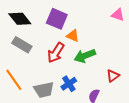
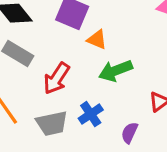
red arrow: (56, 53) -> (57, 78), moved

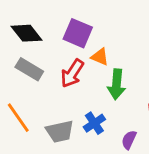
green arrow: (116, 71) -> (116, 84), turned -64
red arrow: (57, 78) -> (72, 73), moved

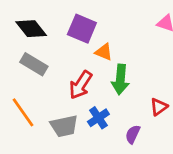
red arrow: (72, 73) -> (81, 85), moved

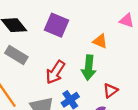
orange triangle: (104, 52) -> (100, 41), moved
red triangle: (159, 107) -> (110, 91), moved

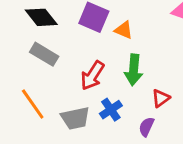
orange triangle: (100, 41) -> (124, 30), moved

